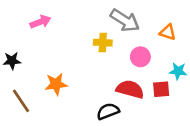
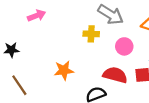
orange star: (56, 84) -> (64, 70), moved

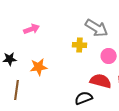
orange star: (64, 70) -> (39, 67), moved
brown line: (19, 85) -> (17, 90), turned 42

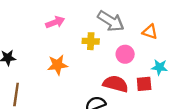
pink arrow: (32, 29) -> (55, 22), moved
orange star: (39, 67) -> (58, 65), moved

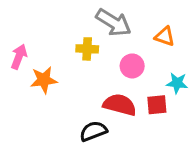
pink arrow: (55, 22) -> (19, 57), moved, turned -48

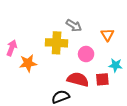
gray arrow: (114, 23) -> (74, 26), size x0.7
orange triangle: (165, 36) -> (107, 35), turned 40
yellow cross: (87, 49) -> (57, 43), size x1.5

